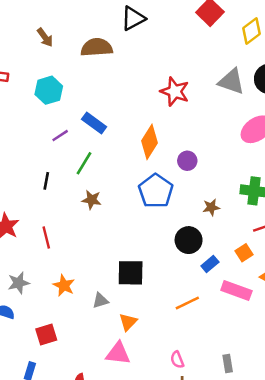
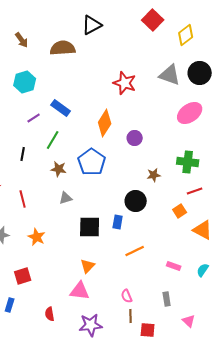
blue pentagon: (156, 191) -> (92, 162), moved
blue rectangle: (210, 264) -> (118, 222), moved, turned -40
pink rectangle: (236, 290) -> (174, 266), moved, size x0.6
gray triangle: (100, 301) -> (66, 198), moved

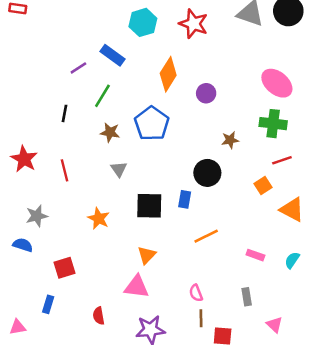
cyan hexagon: (25, 82) -> (143, 22), moved
pink ellipse: (190, 113) -> (277, 83), moved, turned 75
gray triangle: (66, 198) -> (119, 169), turned -48
orange star: (37, 237) -> (99, 218), moved

